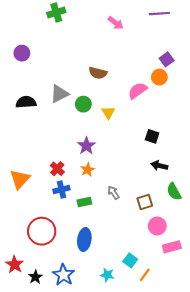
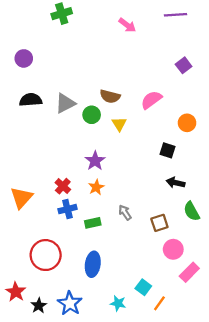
brown semicircle: (98, 73) -> (110, 96), moved
orange circle: (159, 77) -> (187, 123), moved
black semicircle: (26, 102) -> (31, 100), moved
pink rectangle: (172, 247) -> (189, 272), turned -30

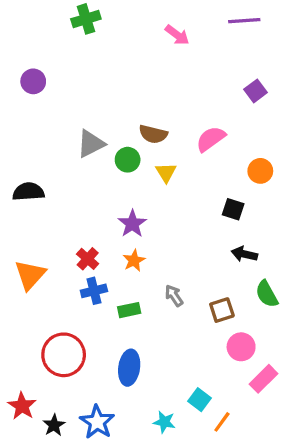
black semicircle: (31, 100) -> (28, 192), moved

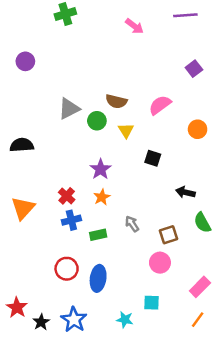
black square: (233, 209) -> (153, 158), moved
pink circle: (241, 347) -> (160, 263), moved
red circle: (64, 355) -> (67, 269), moved, size x0.7
cyan square: (200, 400) -> (151, 303), turned -35
orange line: (222, 422) -> (198, 320), moved

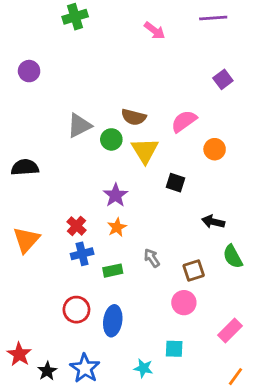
orange circle: (198, 129) -> (215, 149), moved
yellow triangle: (126, 130) -> (145, 151), size x1.5
orange line: (198, 320) -> (236, 377), moved

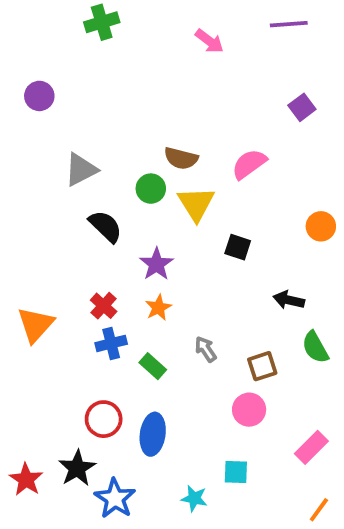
gray triangle: (79, 125) -> (81, 170), moved
orange circle: (215, 149) -> (321, 226), moved
black semicircle: (25, 167) -> (105, 226), moved, turned 48
green rectangle: (113, 271) -> (153, 366), turned 54
black star: (47, 371) -> (77, 468), moved, size x1.4

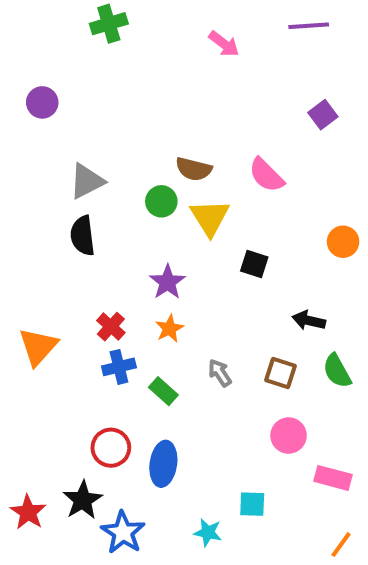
pink semicircle: (249, 164) -> (266, 175), turned -99
black semicircle: (105, 226) -> (83, 236), moved, turned -141
brown square: (262, 366) -> (280, 373), moved, turned 36
pink circle: (249, 410) -> (289, 436), moved
pink rectangle: (311, 447) -> (333, 478), turned 60

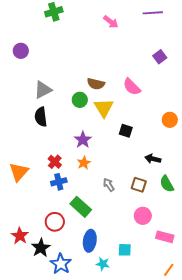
green rectangle: (163, 391) -> (81, 207), moved, size x1.5
blue ellipse: (163, 464) -> (90, 241), moved
red star: (28, 512) -> (20, 236), moved

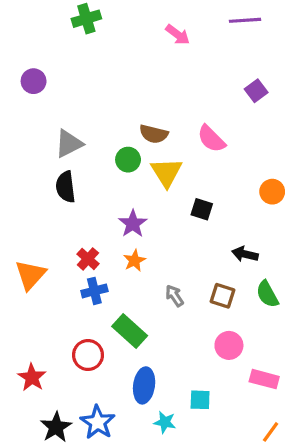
black star: (41, 248) -> (56, 427), moved

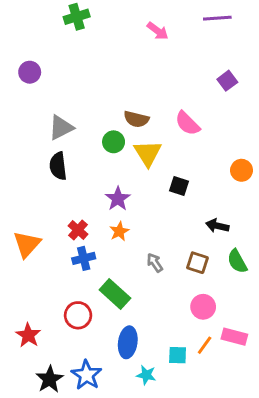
orange line: (271, 432) -> (205, 345), moved

